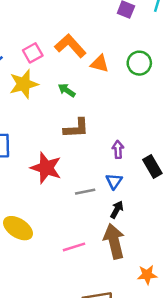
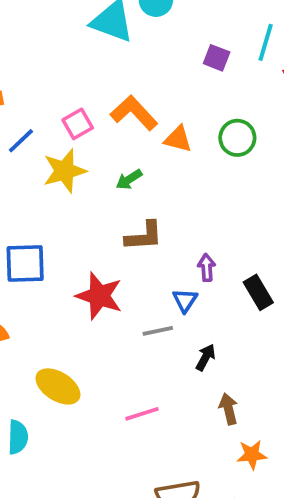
green arrow: (67, 90) -> (129, 179), turned -66
blue triangle: (114, 181) -> (185, 300), moved
brown arrow: (114, 241) -> (228, 409), moved, size x0.6

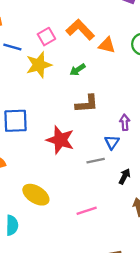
blue line: (21, 141) -> (12, 47), turned 60

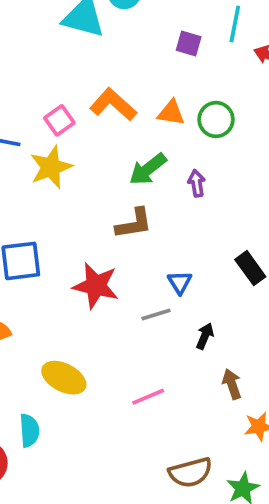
orange triangle: (107, 45) -> (171, 113), moved
green arrow: (78, 70) -> (148, 169), moved, size x1.5
purple arrow: (125, 122) -> (197, 183), moved

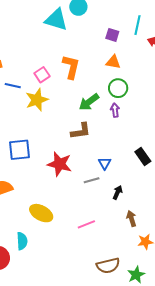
orange L-shape: (113, 104) -> (71, 67), turned 60
orange triangle: (171, 113) -> (113, 62), moved
green circle: (216, 119) -> (118, 88), moved

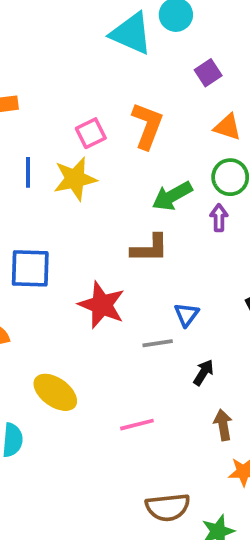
purple square: (112, 35) -> (208, 73), moved, turned 32
blue line: (13, 86) -> (28, 172), moved, turned 70

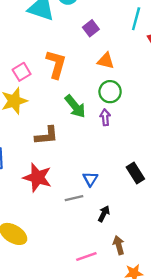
green arrow: (172, 196) -> (75, 106), turned -95
brown L-shape: (150, 248) -> (47, 136), moved
pink line: (137, 425) -> (86, 256), moved

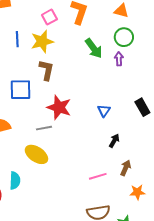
brown L-shape: (47, 136) -> (46, 70), moved, turned -75
gray line: (74, 198) -> (44, 128), moved
brown arrow: (119, 245) -> (126, 168), turned 35

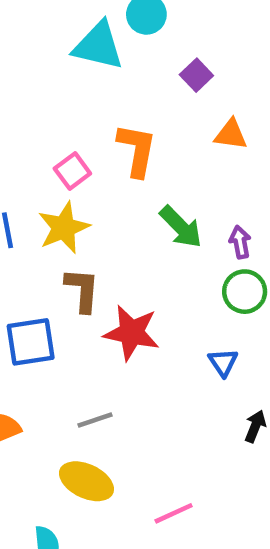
green circle: (124, 37) -> (245, 292), moved
red star: (59, 107) -> (132, 333), moved
pink line: (98, 176) -> (174, 513), moved

